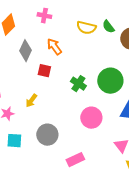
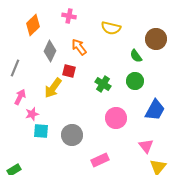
green semicircle: (108, 27) -> (136, 56), moved
green circle: (110, 81) -> (135, 81), size x0.7
yellow arrow: (31, 101) -> (53, 88), moved, size x1.5
cyan square: (14, 141) -> (41, 131), moved

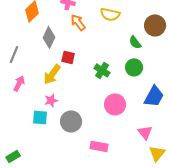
orange arrow: (79, 47) -> (78, 22), moved
pink star: (32, 114) -> (51, 100), moved
pink rectangle: (100, 160) -> (99, 146), turned 36

